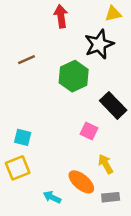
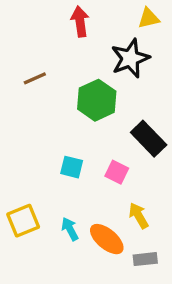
cyan square: (23, 137) -> (72, 167), moved
cyan arrow: (52, 197) -> (70, 229), moved, turned 36

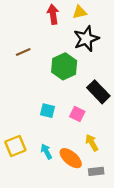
yellow triangle: (149, 18) -> (80, 12), moved

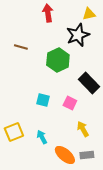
yellow triangle: (80, 12) -> (89, 14), moved
brown line: (23, 52) -> (21, 47), turned 40
orange ellipse: (71, 158) -> (65, 155), moved

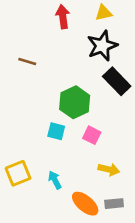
yellow triangle: (89, 14) -> (104, 13), moved
green hexagon: (58, 60) -> (75, 102), moved
black rectangle: (89, 83) -> (117, 81), moved
yellow arrow: (83, 129) -> (109, 169), turned 133

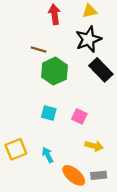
brown line: (27, 61) -> (39, 50), moved
green hexagon: (75, 102) -> (54, 71), moved

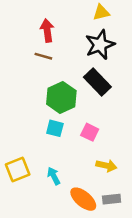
red arrow: (54, 14) -> (47, 30), moved
black rectangle: (101, 70) -> (97, 82), moved
green hexagon: (54, 71) -> (61, 97), moved

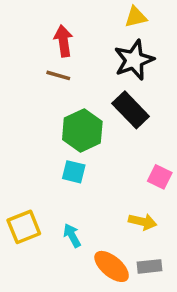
pink square: (90, 132) -> (160, 177), moved

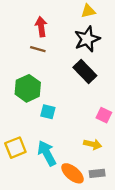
green hexagon: (82, 131) -> (28, 88), moved
cyan arrow: (72, 235) -> (47, 153), size x1.6

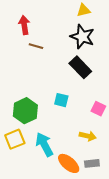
red arrow: (41, 27) -> (24, 25), moved
black star: (87, 39) -> (82, 37), turned -30
green hexagon: (28, 88) -> (25, 111), moved
cyan square: (48, 112) -> (61, 100), moved

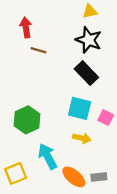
cyan square: (61, 100) -> (80, 108), moved, size x1.5
yellow arrow: (88, 136) -> (82, 138), moved
yellow square: (15, 139) -> (16, 173), moved

